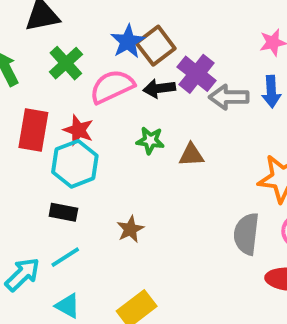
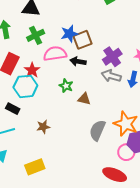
purple cross: (197, 74) -> (112, 57), moved
gray semicircle: (246, 234) -> (97, 130), moved

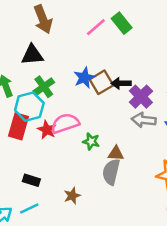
pink semicircle: (55, 54) -> (65, 123), moved
black arrow: (78, 61) -> (121, 83), moved
cyan hexagon: (25, 86) -> (29, 107), moved
gray semicircle: (97, 130) -> (111, 172), moved

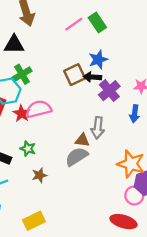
blue star: (84, 78) -> (98, 60), moved
gray arrow: (144, 120) -> (98, 128), moved, turned -95
green star: (91, 141) -> (28, 149), moved
gray semicircle: (111, 172) -> (77, 157), turned 40

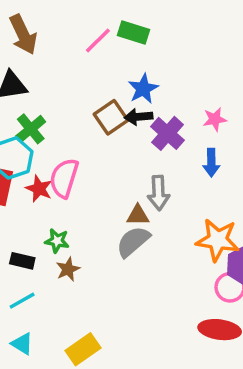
green rectangle: (97, 23) -> (134, 33), turned -30
pink semicircle: (39, 109) -> (64, 178), turned -50
brown star: (39, 175) -> (68, 269), moved

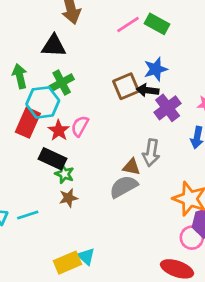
pink semicircle: (64, 178) -> (80, 126), size x0.7
black rectangle: (22, 261) -> (52, 159), moved, size x1.4
cyan triangle: (22, 344) -> (86, 257), moved

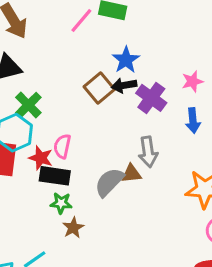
black rectangle: (52, 159) -> (55, 176), moved
gray semicircle: (124, 187) -> (109, 182), moved

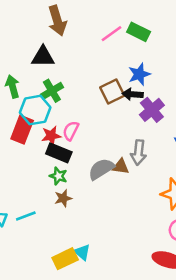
red star: (41, 158) -> (51, 136), turned 30

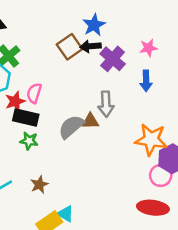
brown star: (63, 198) -> (39, 185), moved

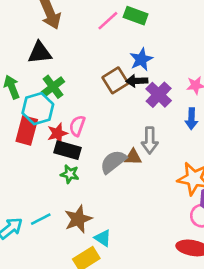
brown star: (39, 185) -> (78, 219), size x1.5
cyan triangle: (65, 214) -> (103, 238), moved

